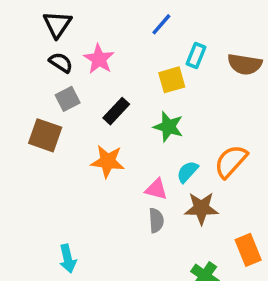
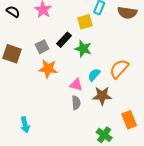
black semicircle: (61, 62) -> (13, 12), moved
gray square: (68, 99) -> (42, 47), moved
black rectangle: (116, 111) -> (64, 40), moved

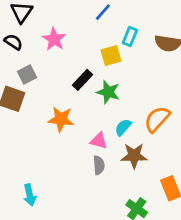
gray square: (42, 47) -> (27, 74), moved

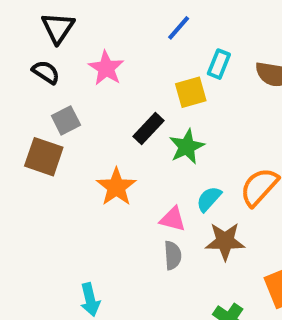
green star: (108, 92) -> (187, 147), turned 30
orange star: (61, 119) -> (116, 187), turned 30
cyan arrow: (30, 195) -> (90, 300), moved

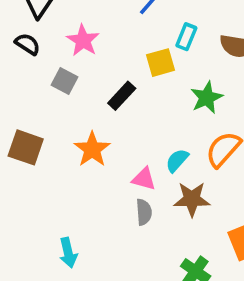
gray square: (66, 120) -> (64, 81), moved, turned -35
green star: (187, 147) -> (207, 98), moved
brown square: (44, 157) -> (26, 147), moved

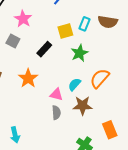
cyan rectangle: (186, 37) -> (85, 24), moved
green star: (207, 98) -> (79, 53), moved

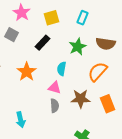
brown semicircle: (108, 22) -> (106, 44), moved
yellow square: (65, 31) -> (52, 18), moved
cyan semicircle: (74, 84) -> (62, 69), moved, turned -32
orange rectangle: (110, 130) -> (108, 104), moved
cyan arrow: (15, 135) -> (21, 120), moved

